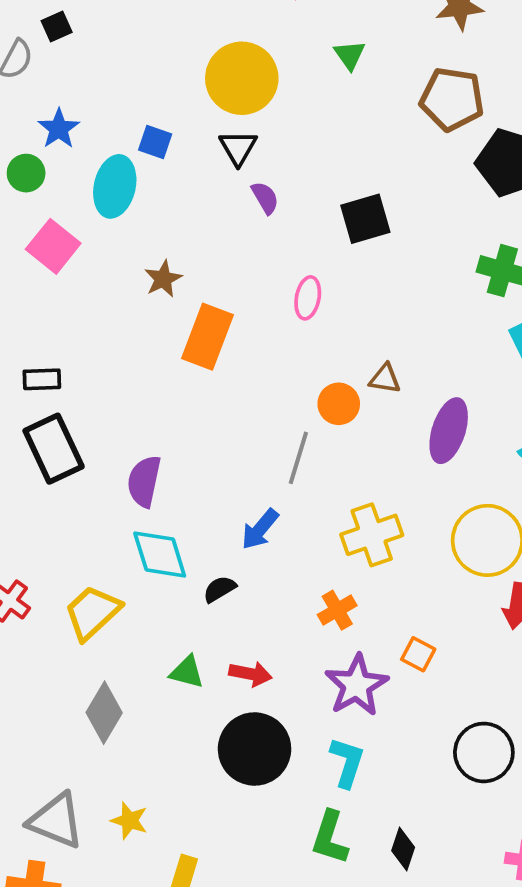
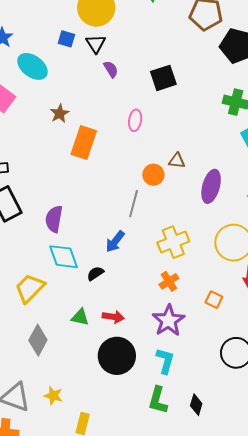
blue square: (155, 142) -> (66, 39), moved
cyan ellipse: (115, 186) -> (32, 66), turned -64
orange cross: (337, 610) -> (169, 281), moved
orange square: (418, 654) -> (214, 300), moved

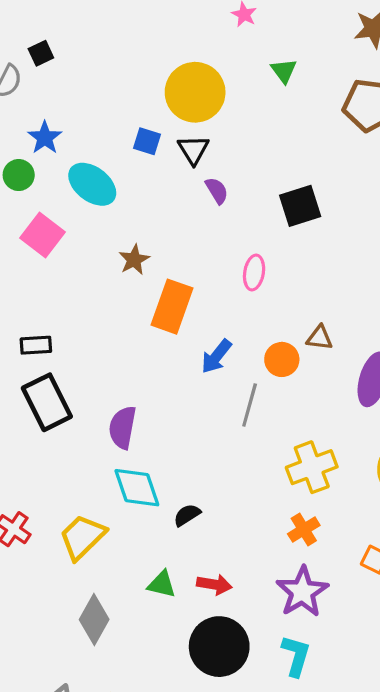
blue arrow: (115, 242) -> (216, 356), moved

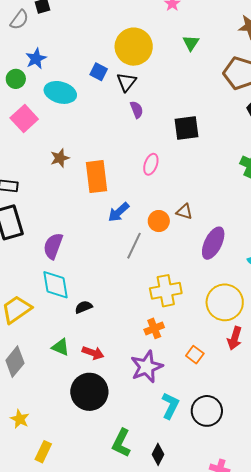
cyan ellipse: (92, 184) -> (60, 92), turned -32
brown star: (134, 260) -> (60, 158), moved
orange rectangle: (172, 307) -> (97, 177), turned -36
cyan L-shape: (296, 656) -> (170, 406), moved

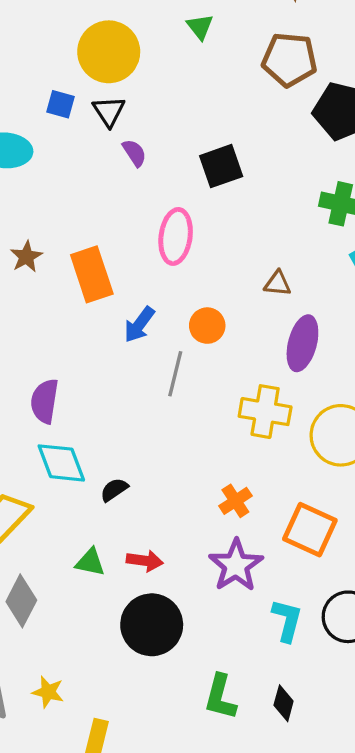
pink ellipse: (151, 164) -> (176, 236), size x1.5
brown triangle: (184, 212) -> (278, 284), moved
yellow cross: (166, 291) -> (265, 412), moved, turned 32
orange square: (195, 355) -> (310, 530), size x1.8

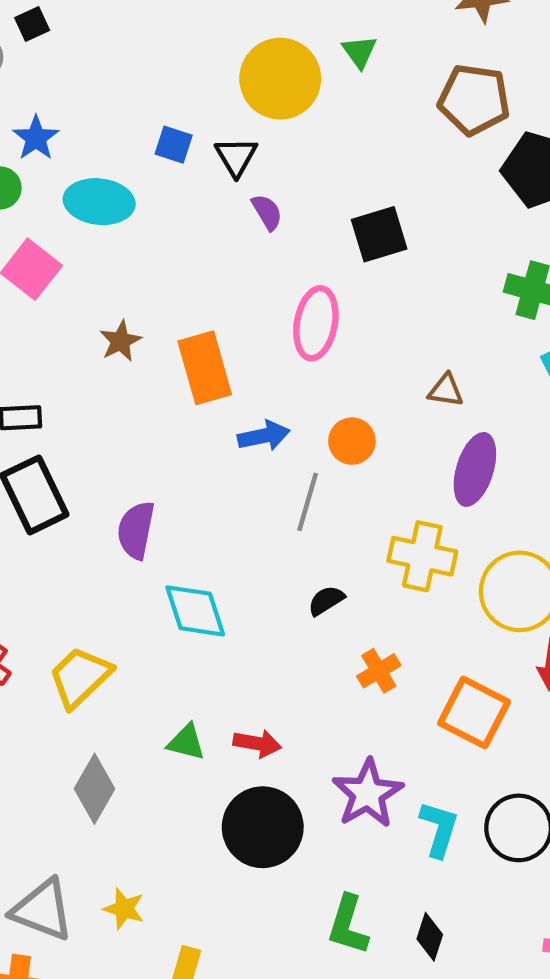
yellow circle: (109, 52) -> (280, 79), moved
blue arrow: (139, 325) -> (264, 436), turned -141
cyan diamond: (61, 463) -> (195, 611), moved
black semicircle: (114, 490) -> (326, 601), moved
purple star: (236, 565) -> (368, 793), moved

